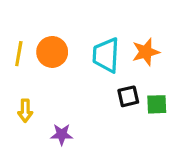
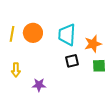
orange star: (146, 52) -> (93, 44), moved
black square: (128, 96) -> (72, 61), moved

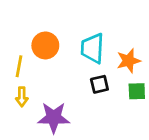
yellow line: (12, 34) -> (19, 66), moved
purple star: (39, 85) -> (54, 118), size x1.6

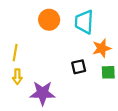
orange circle: (45, 45) -> (49, 20), moved
cyan trapezoid: (92, 48) -> (84, 22), moved

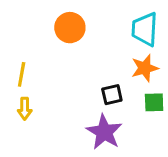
cyan trapezoid: (84, 22) -> (145, 29), moved
purple star: (43, 93) -> (104, 132), moved, turned 30

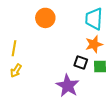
black square: (112, 95) -> (81, 62), moved, turned 32
yellow arrow: (25, 109) -> (16, 71), turned 32

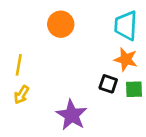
orange star: (94, 44) -> (126, 59), turned 30
purple star: (68, 86) -> (72, 115), moved

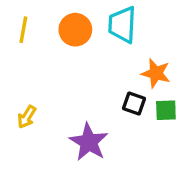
cyan trapezoid: (126, 26) -> (122, 25), moved
yellow line: (19, 65) -> (23, 30), moved

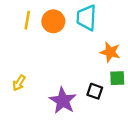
yellow line: (23, 30) -> (27, 20), moved
black square: (134, 103) -> (95, 91), moved

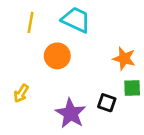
cyan trapezoid: (86, 18) -> (76, 20), moved, turned 112
orange circle: (53, 21) -> (57, 56), moved

